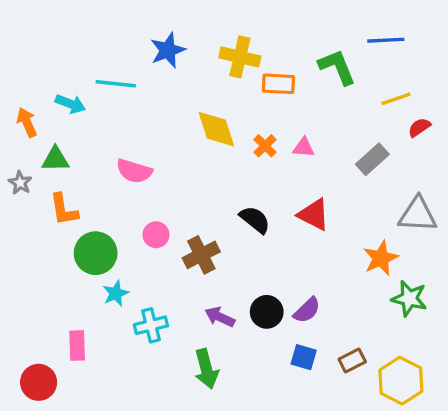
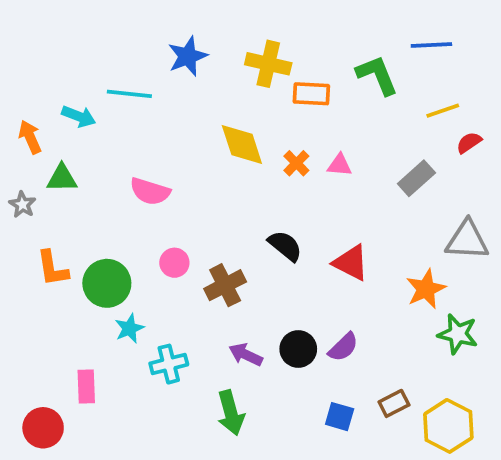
orange L-shape: (64, 210) -> (52, 268), moved
red triangle: (314, 215) -> (351, 263), moved
blue square: (304, 357) -> (340, 417), moved

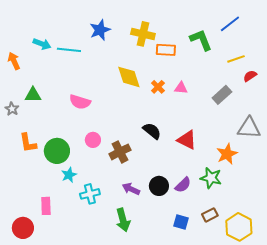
blue line: (431, 45) -> (230, 24), turned -35
cyan arrow: (79, 116) -> (42, 44), moved
orange arrow: (30, 137) -> (14, 61), moved
green star: (458, 334) -> (211, 178), moved

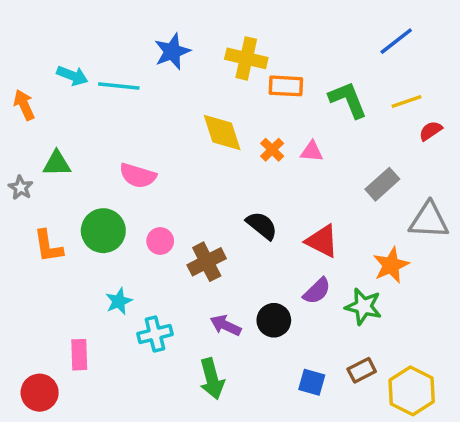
green L-shape: (201, 40) -> (348, 100), moved
gray rectangle: (222, 95) -> (382, 184), moved
green circle: (57, 151) -> (103, 231), moved
purple semicircle: (183, 185) -> (317, 291), moved

